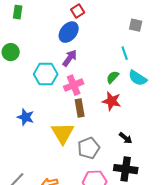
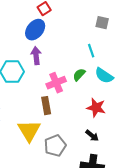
purple arrow: (70, 58) -> (36, 56), turned -42
pink cross: (74, 85) -> (56, 83), moved
red star: (112, 101) -> (96, 108), moved

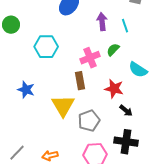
purple arrow: (36, 56) -> (102, 22), moved
cyan semicircle: (104, 76) -> (138, 70), moved
red star: (96, 108) -> (114, 89), moved

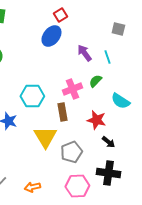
purple arrow: (102, 22) -> (84, 53), turned -30
cyan hexagon: (46, 47) -> (32, 96), moved

